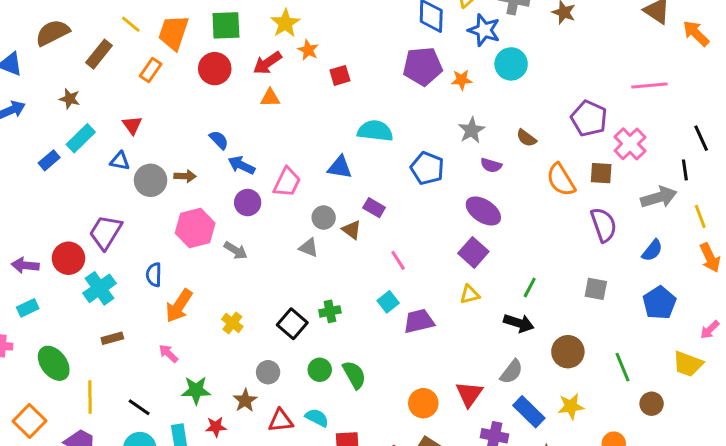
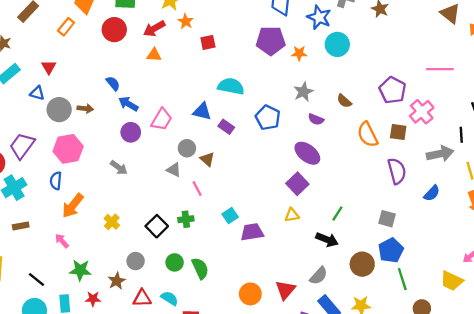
purple rectangle: (374, 208) -> (226, 127), moved
pink hexagon: (195, 228) -> (68, 149), moved
pink line: (398, 260) -> (197, 189), moved
blue pentagon: (659, 303) -> (391, 250), moved

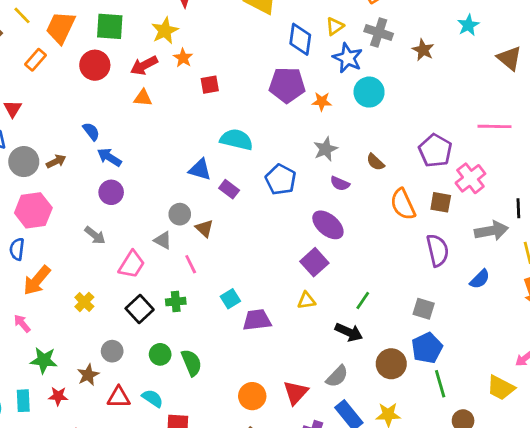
brown arrow: (85, 109) -> (56, 161), turned -35
pink trapezoid: (162, 119) -> (132, 264), moved

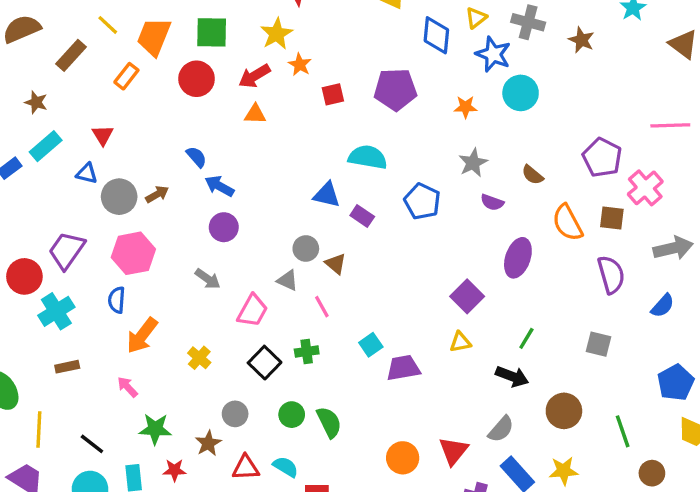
purple pentagon: (287, 85) -> (395, 89), moved
purple ellipse: (328, 225) -> (518, 258), moved, turned 72
blue pentagon: (427, 348) -> (676, 383), moved

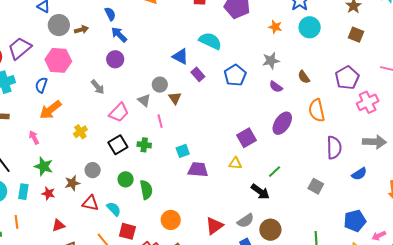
brown square: (612, 218) -> (356, 35), moved
brown circle: (564, 411) -> (270, 230), moved
orange circle: (403, 458) -> (171, 220), moved

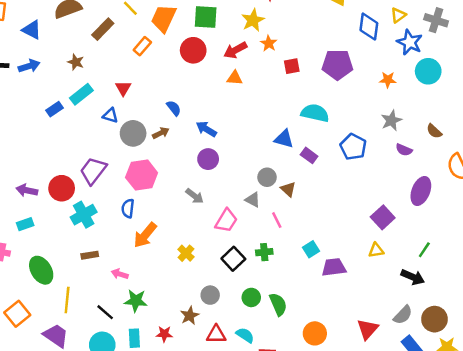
blue semicircle: (110, 14) -> (174, 108), moved
pink arrow: (34, 138) -> (120, 274), moved, turned -32
green star: (44, 166) -> (136, 301), moved

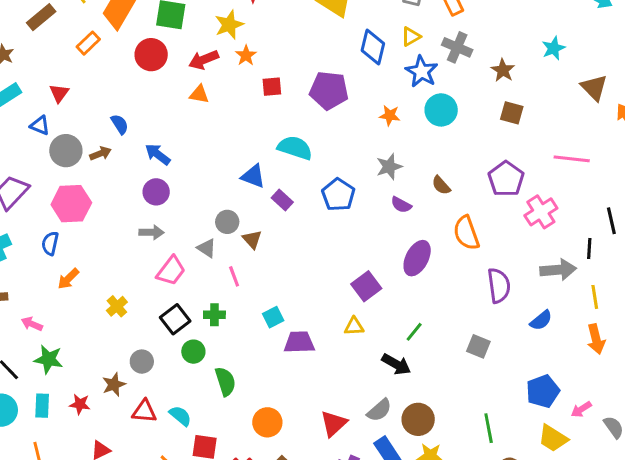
gray arrow: (195, 196) -> (151, 232), moved, turned -42
orange arrow: (145, 235) -> (68, 279), size x0.7
green circle: (251, 297) -> (193, 352), moved

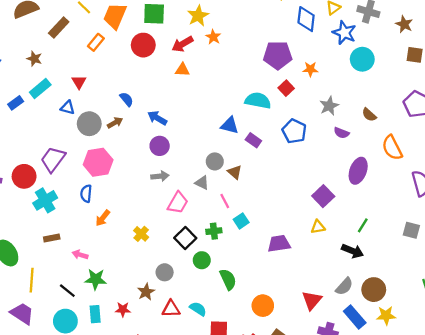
red square: (272, 87) -> (286, 88), moved, turned -32
orange star: (390, 115) -> (310, 69), moved
cyan square: (273, 317) -> (241, 221), moved

